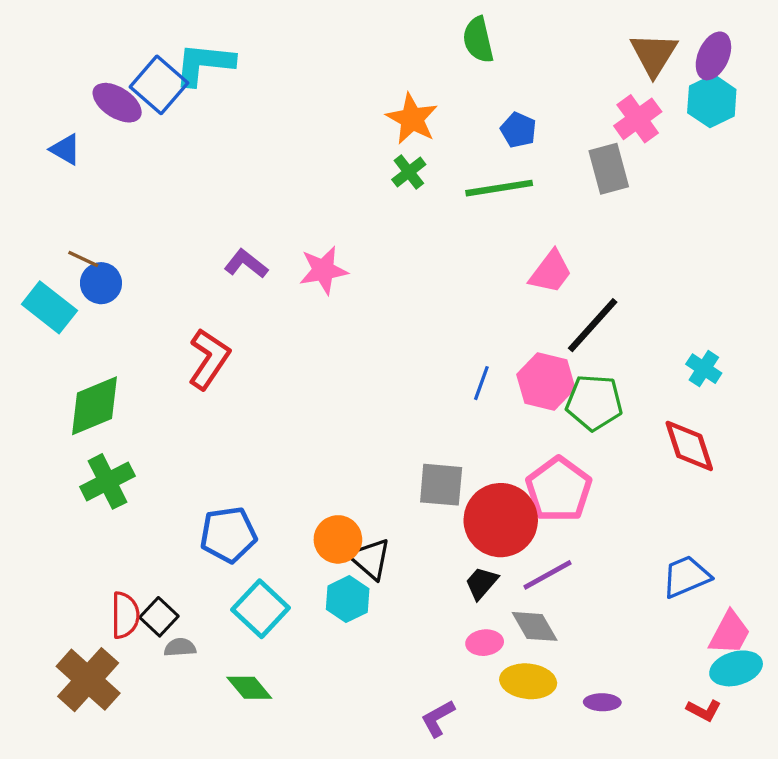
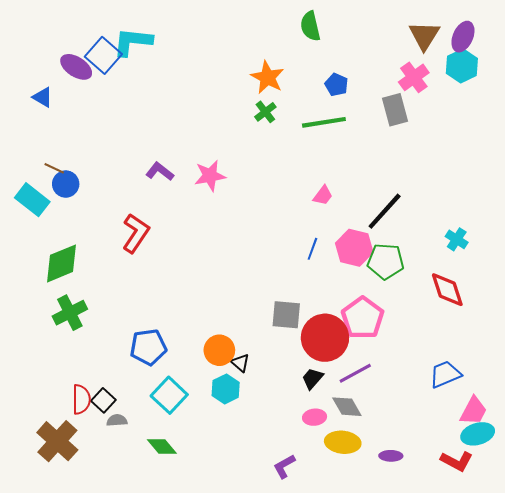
pink trapezoid: (551, 272) -> (323, 196), moved, size x0.7
black triangle: (370, 559) -> (240, 363), size x0.7
red L-shape: (704, 710) -> (457, 461), size x1.4

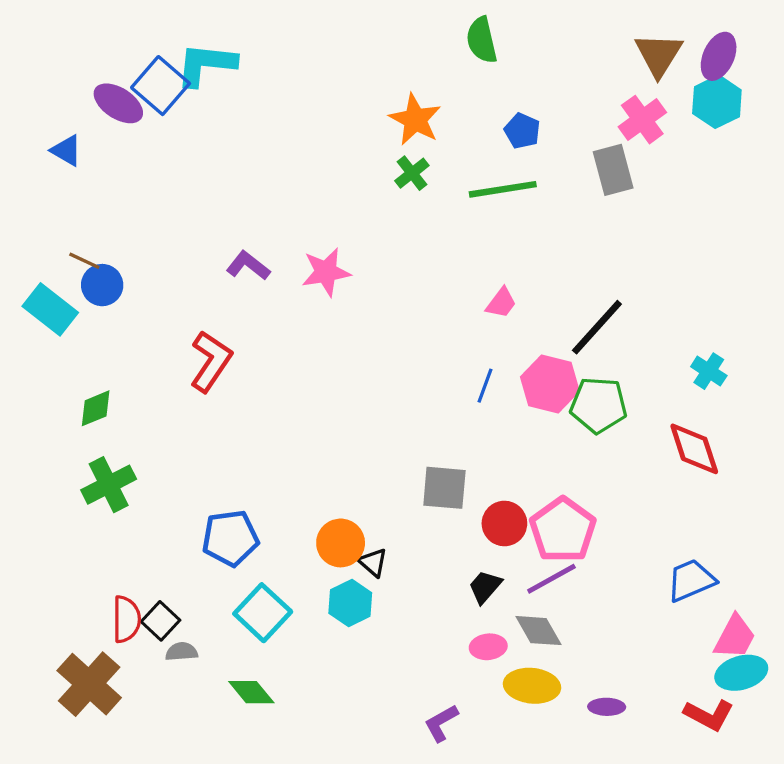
green diamond: (61, 263) -> (96, 408), size x0.6
pink pentagon: (363, 318) -> (563, 530), moved
red circle: (325, 338) -> (504, 524), size x0.6

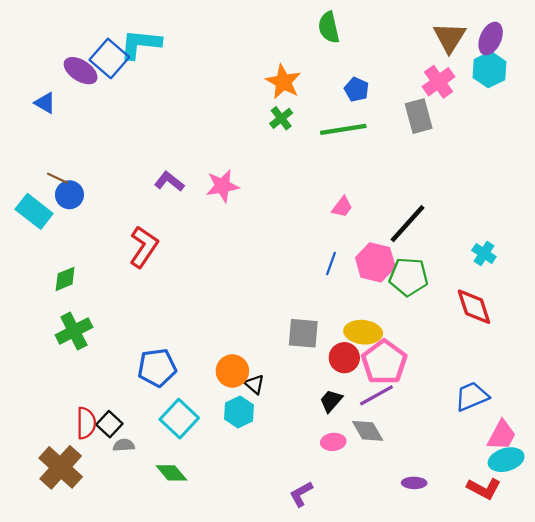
yellow ellipse: (532, 686) -> (363, 332), moved

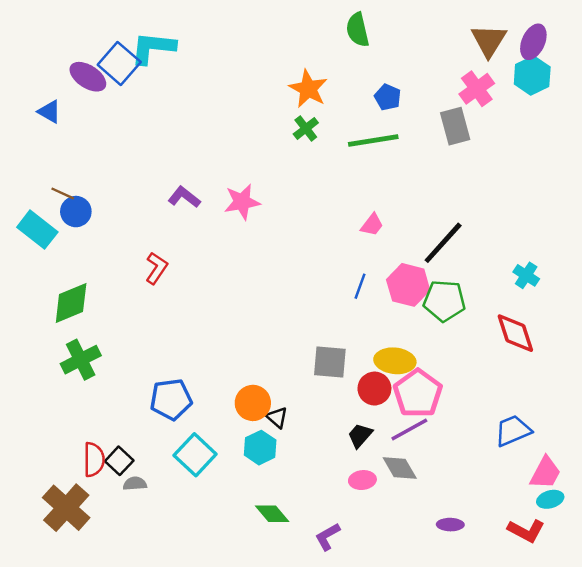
red L-shape: (144, 247) -> (157, 268), size x0.7
green diamond: (65, 279) -> (71, 303), size x1.5
cyan ellipse: (506, 460) -> (550, 499), size x0.7
green diamond: (171, 473) -> (272, 514), moved

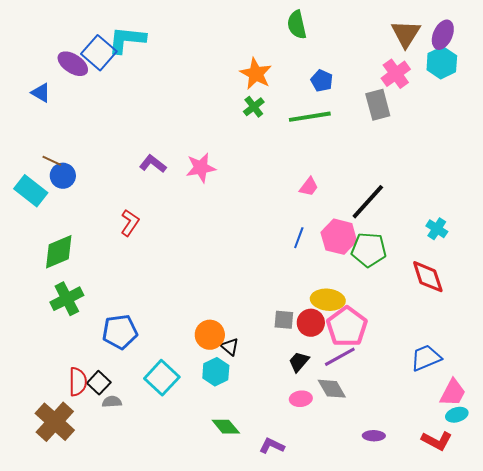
gray square: (330, 362) -> (284, 320), moved, size x0.7
blue pentagon: (171, 399) -> (120, 332), moved
purple L-shape: (327, 537) -> (272, 446), turned 55

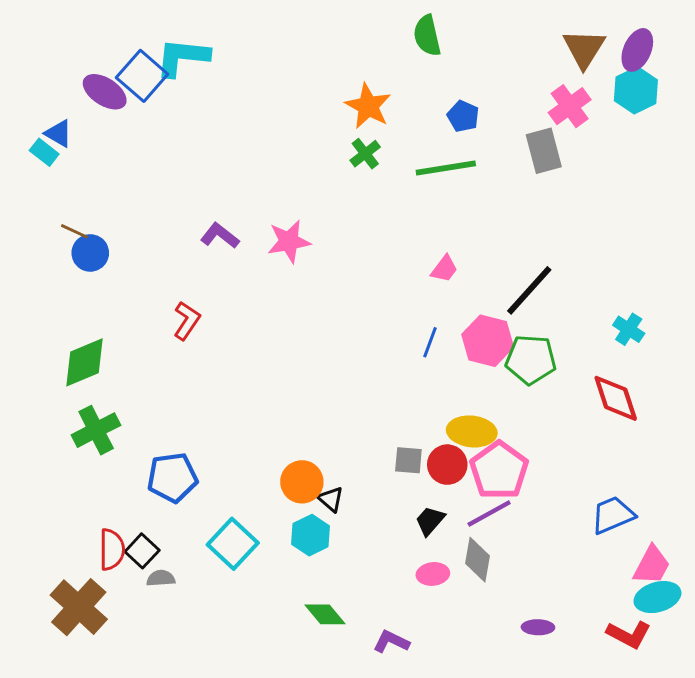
cyan rectangle: (31, 191) -> (44, 152), moved, size x0.6
gray diamond: (332, 389) -> (478, 560), turned 40
cyan ellipse: (457, 415) -> (657, 597), size x1.4

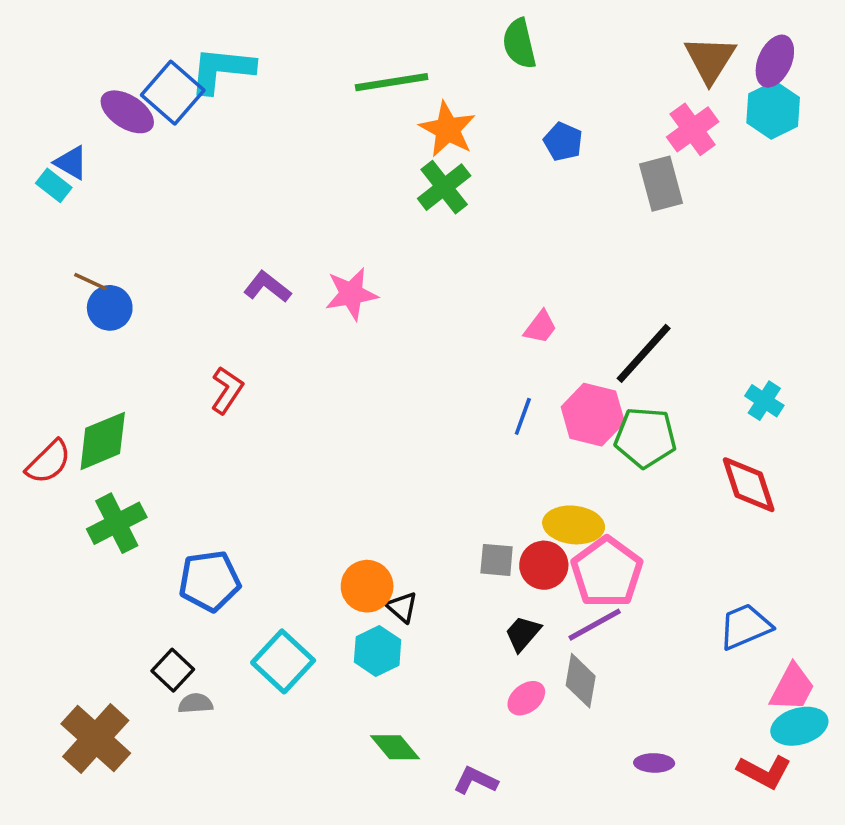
green cross: (365, 154) -> (444, 187), size x1.4
green line: (446, 168) -> (392, 82), moved
red semicircle: (112, 550) -> (48, 462), moved, turned 45
pink ellipse: (433, 574) -> (526, 698), turned -32

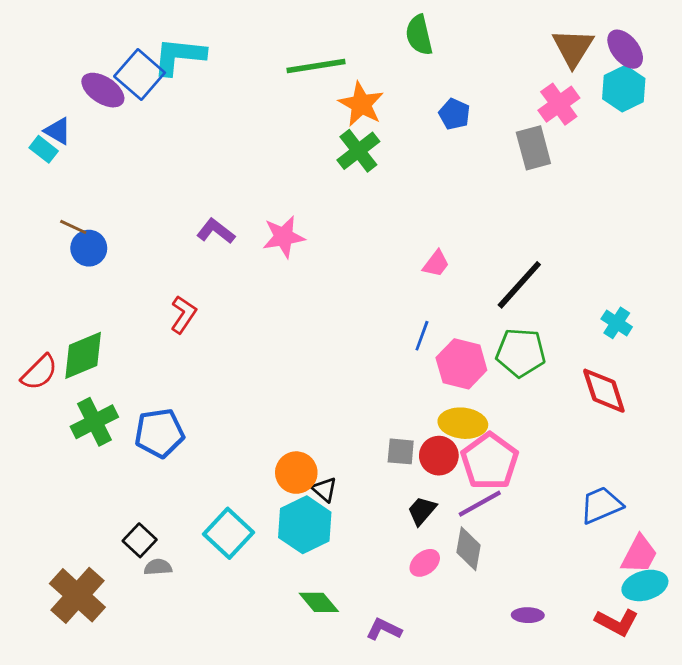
purple ellipse: (775, 61) -> (625, 49), turned -63
pink hexagon: (593, 415) -> (461, 364), moved
blue pentagon: (210, 581) -> (159, 433), moved
cyan hexagon: (378, 651) -> (305, 525), size x1.4

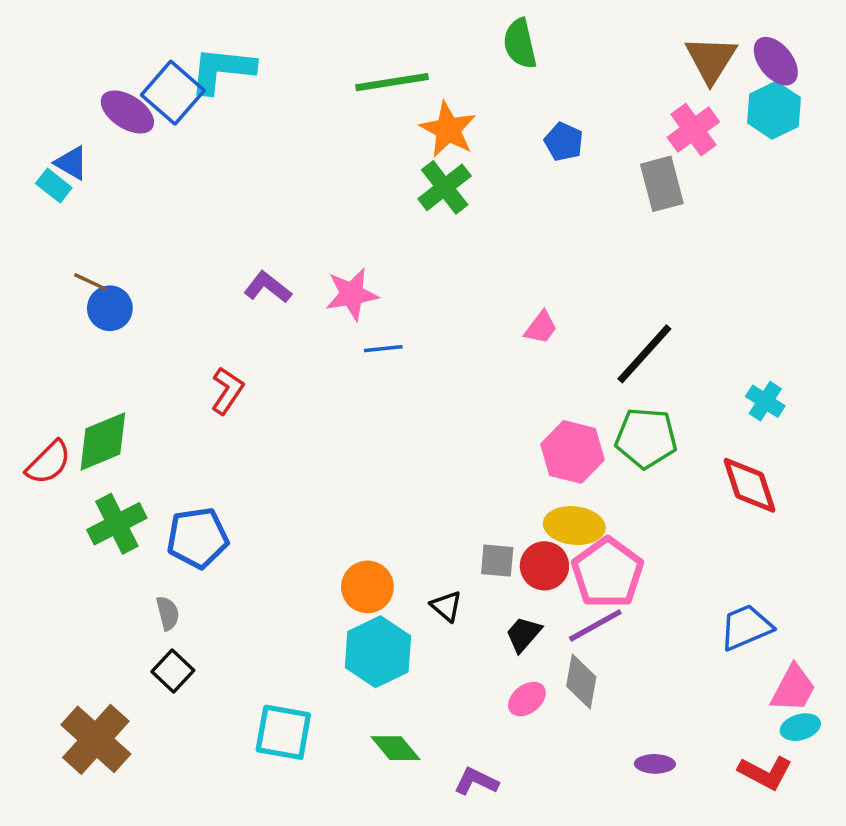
blue line: (422, 336) -> (383, 349), moved, turned 64
black triangle: (324, 490) -> (446, 606), moved
cyan square: (229, 533) -> (283, 732), moved, turned -33
gray semicircle: (158, 567) -> (168, 613), moved, turned 80
cyan ellipse: (645, 585) -> (800, 727), size x0.7

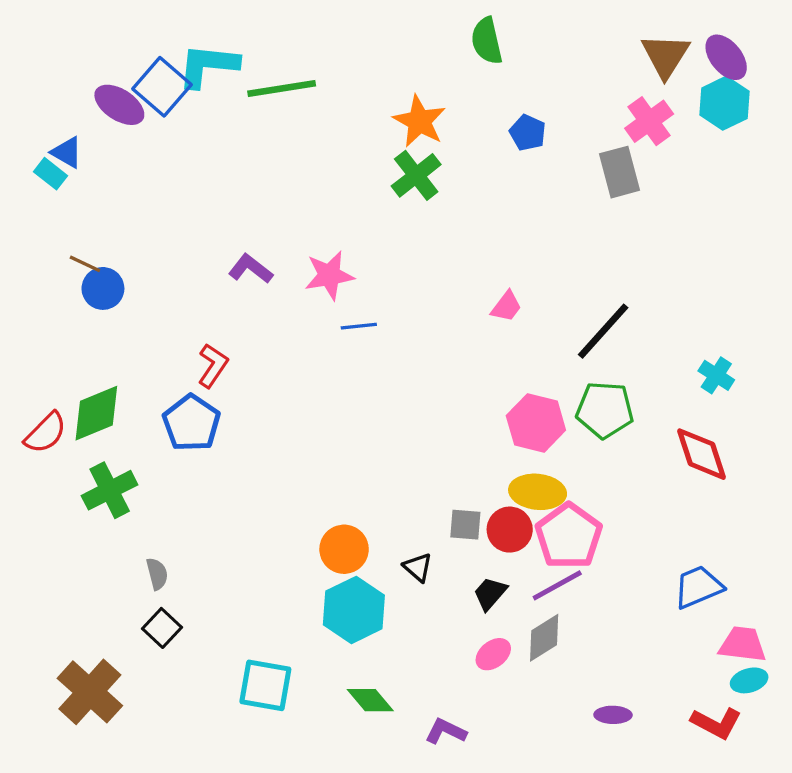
green line: (392, 82) -> (282, 88), moved
blue pentagon: (197, 538) -> (192, 423), moved, turned -30
gray diamond: (581, 682) -> (544, 638), turned 48
pink trapezoid: (793, 689) -> (743, 644), turned -111

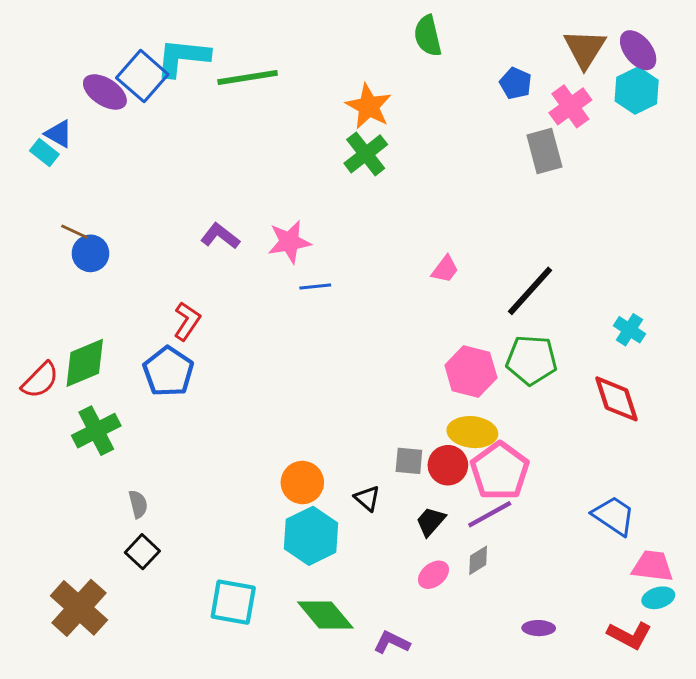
blue pentagon: (528, 133) -> (516, 83), moved
blue trapezoid: (698, 587) -> (614, 516), turned 57
gray diamond: (544, 638) -> (478, 560), size x0.7
green diamond: (370, 700) -> (325, 615), size x1.4

